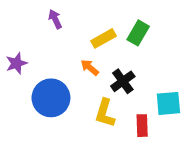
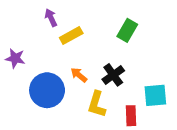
yellow rectangle: (104, 38) -> (71, 35), moved
purple star: (16, 63) -> (15, 58), turned 30
orange arrow: (90, 67) -> (79, 75), moved

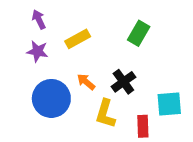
purple arrow: (51, 18) -> (39, 19), moved
purple star: (15, 58) -> (37, 51), moved

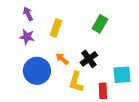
yellow rectangle: (78, 39) -> (56, 28), turned -42

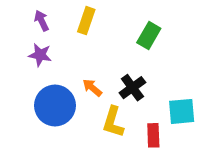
yellow rectangle: (56, 28) -> (86, 21), moved

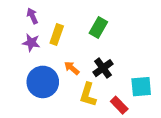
yellow rectangle: (86, 21) -> (57, 34), moved
green rectangle: (149, 36) -> (98, 28), moved
red rectangle: (153, 135) -> (119, 105), turned -42

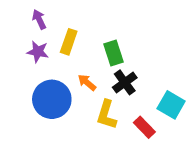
green rectangle: (98, 28) -> (114, 53), moved, turned -48
cyan square: (141, 87) -> (171, 105), turned 35

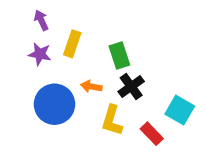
orange arrow: (87, 82) -> (91, 87), turned -30

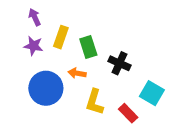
green rectangle: (119, 56) -> (88, 47), moved
black cross: (131, 87) -> (119, 63), moved, turned -30

